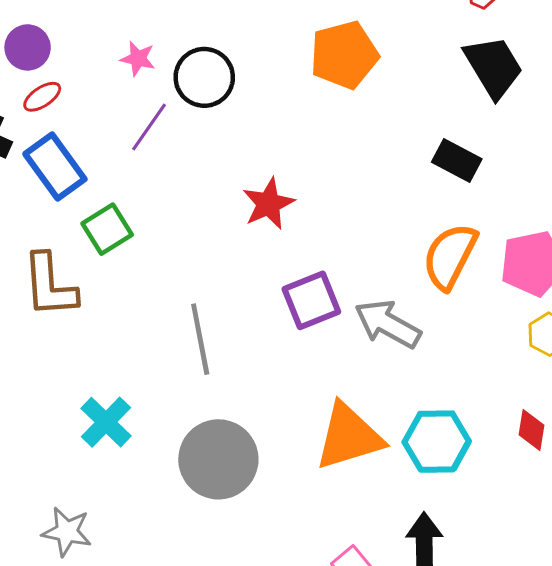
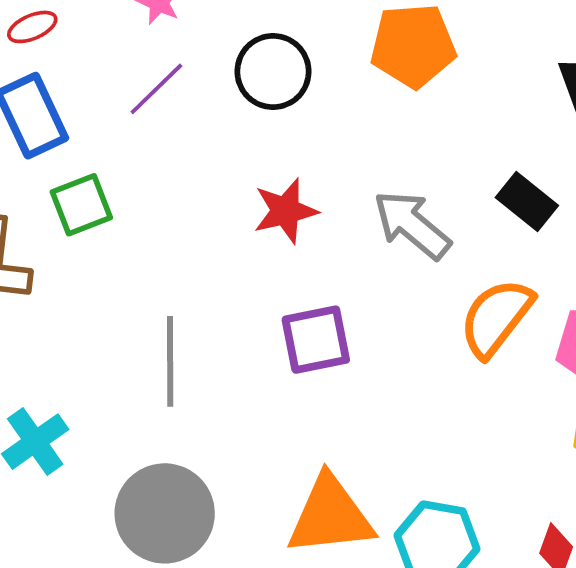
black circle: (204, 77) -> (273, 72), moved
gray arrow: (388, 324) -> (412, 225), moved

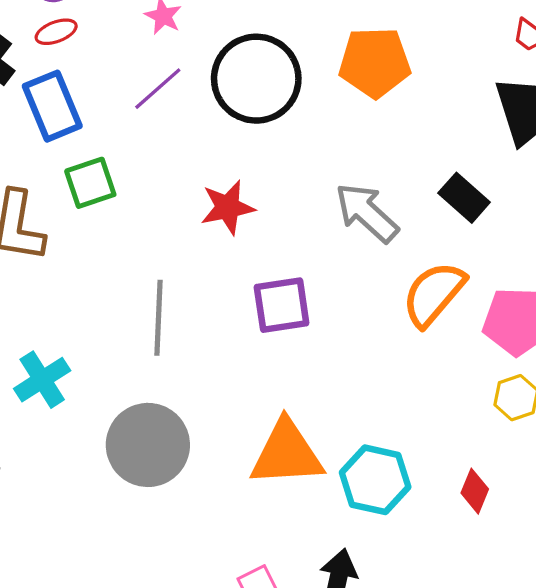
black circle: (273, 72) -> (256, 79), size x1.4
red star: (285, 211) -> (228, 207), moved

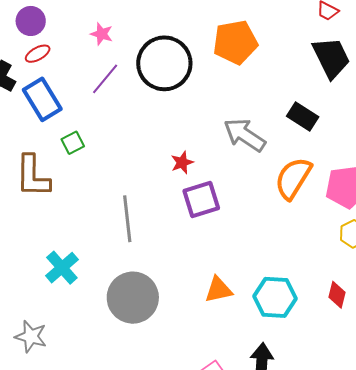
green square: (90, 183) -> (73, 143), size x0.7
red star: (228, 207) -> (182, 163), moved, size x0.7
orange triangle: (287, 453) -> (218, 290), size x0.6

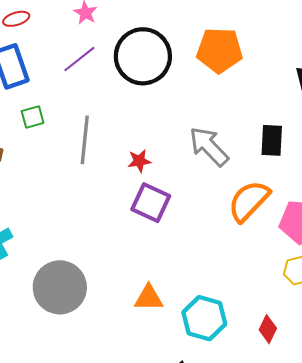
black rectangle: (303, 117) -> (272, 140), turned 48
purple square: (201, 199) -> (151, 203), turned 30
gray line: (127, 219) -> (85, 140), moved

